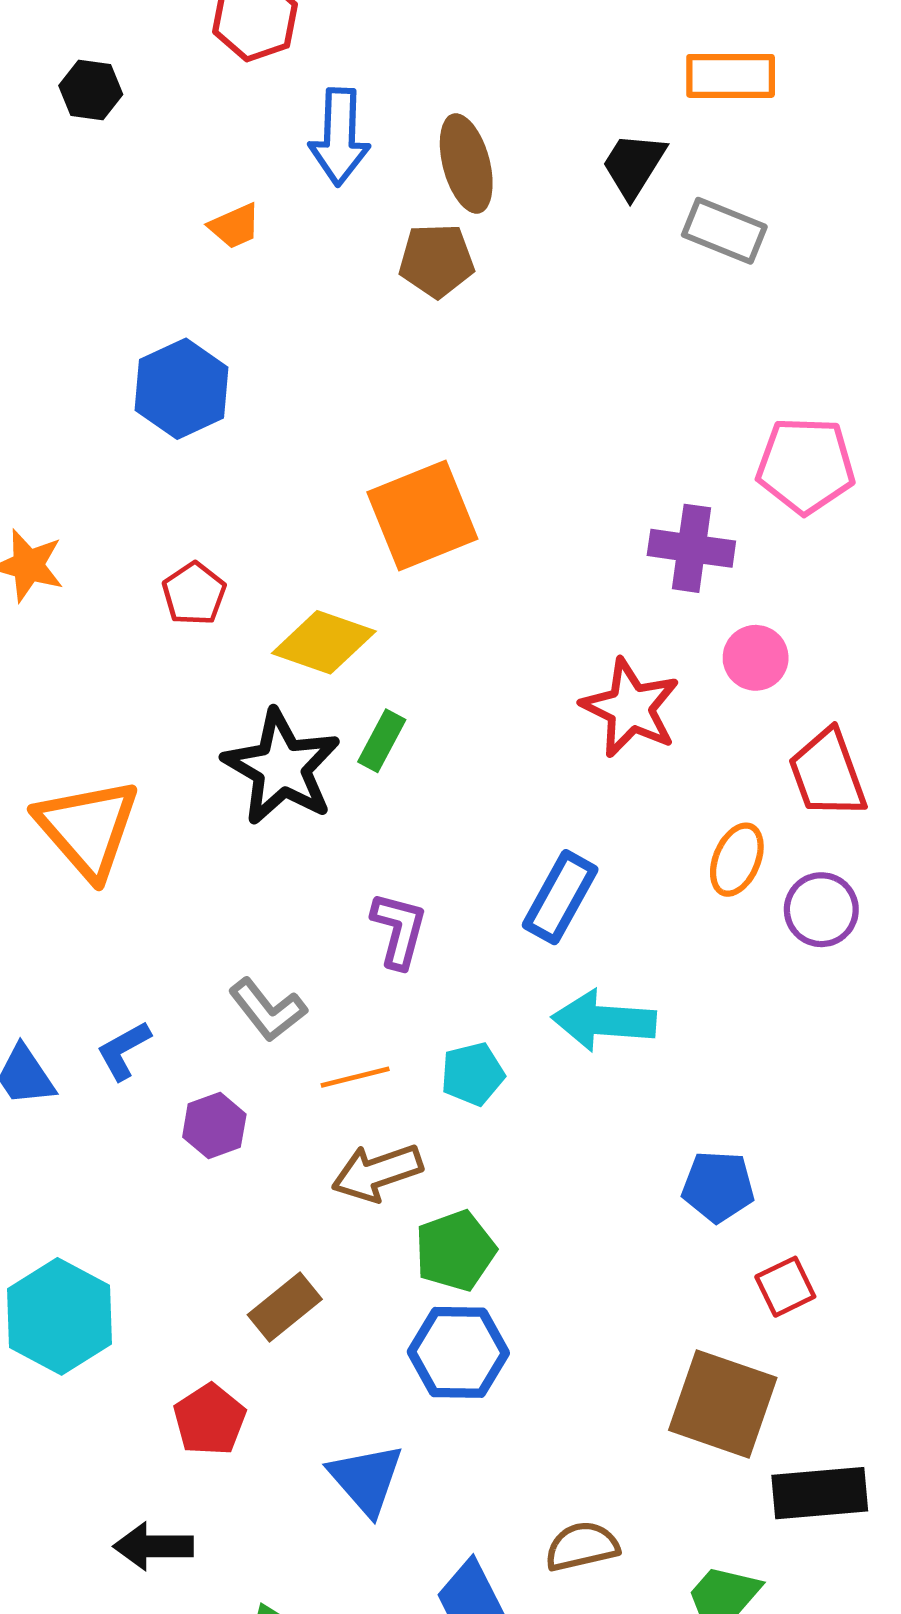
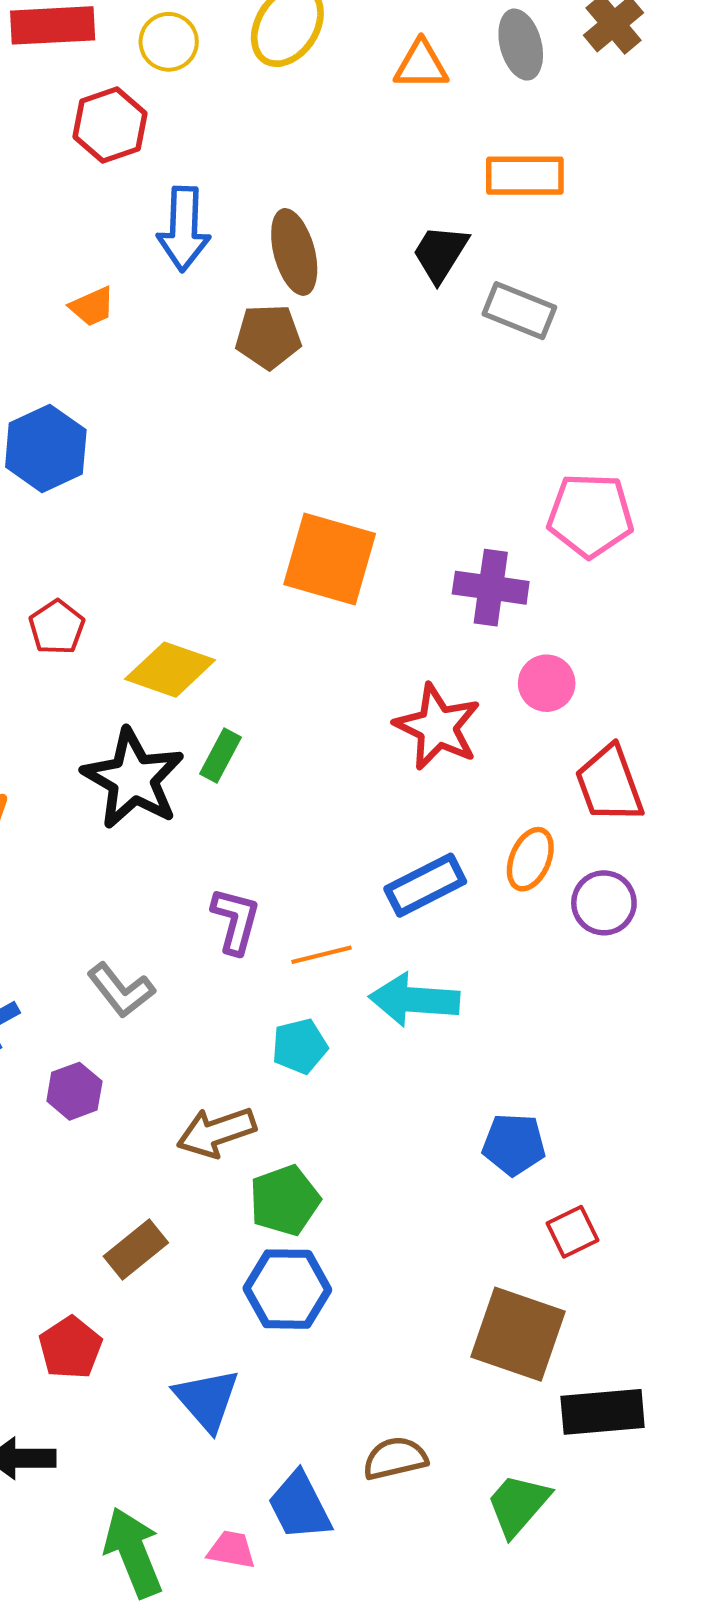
orange square: (422, 515) -> (330, 559), moved, turned 38
blue rectangle: (560, 897) -> (425, 885), moved, turned 34
orange line: (355, 1077) -> (321, 955), moved

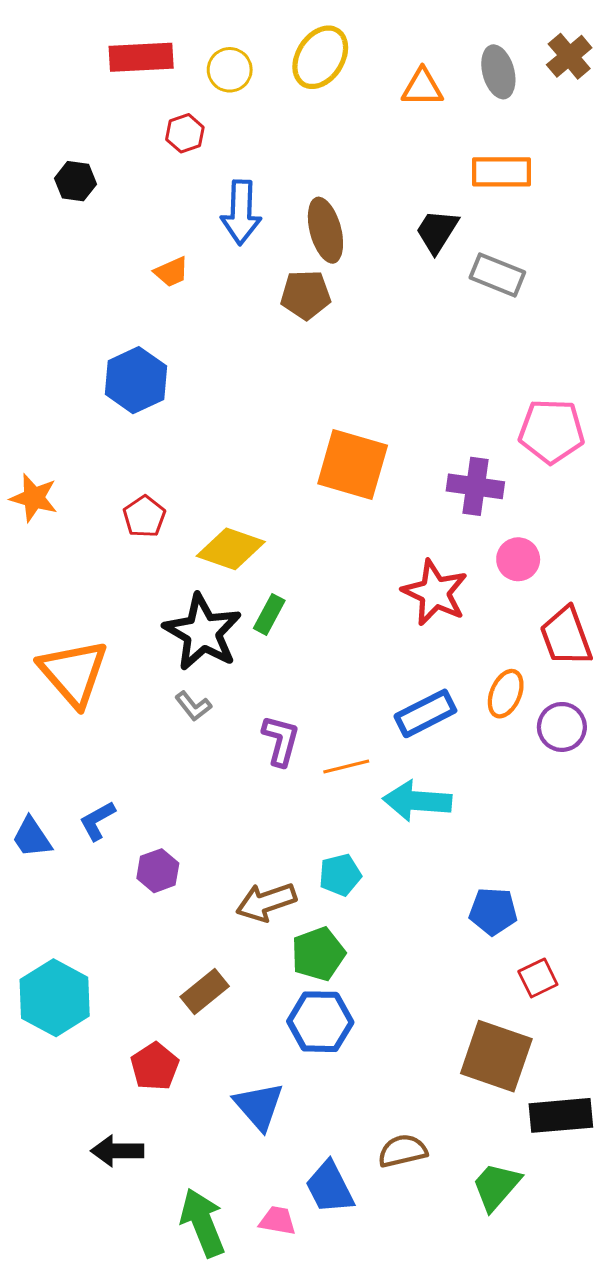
red hexagon: (110, 125) -> (185, 133), size x0.7
gray L-shape: (121, 990) -> (193, 706), moved, size x0.7
cyan pentagon: (300, 1046) -> (340, 875), moved

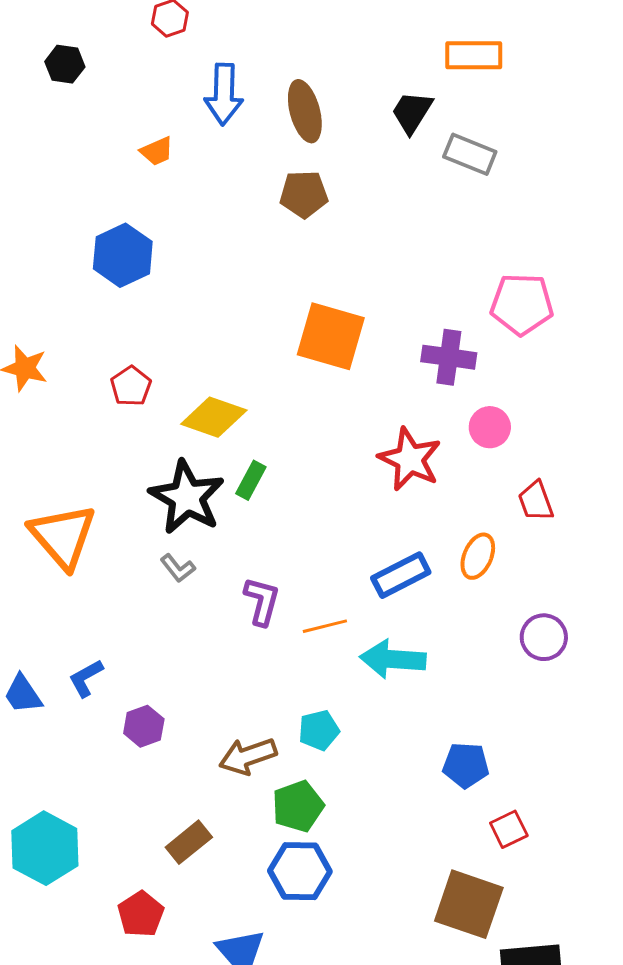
brown pentagon: (306, 295) -> (304, 194), moved
red trapezoid: (566, 636) -> (536, 501), size x0.7
purple circle: (562, 727) -> (544, 637), moved

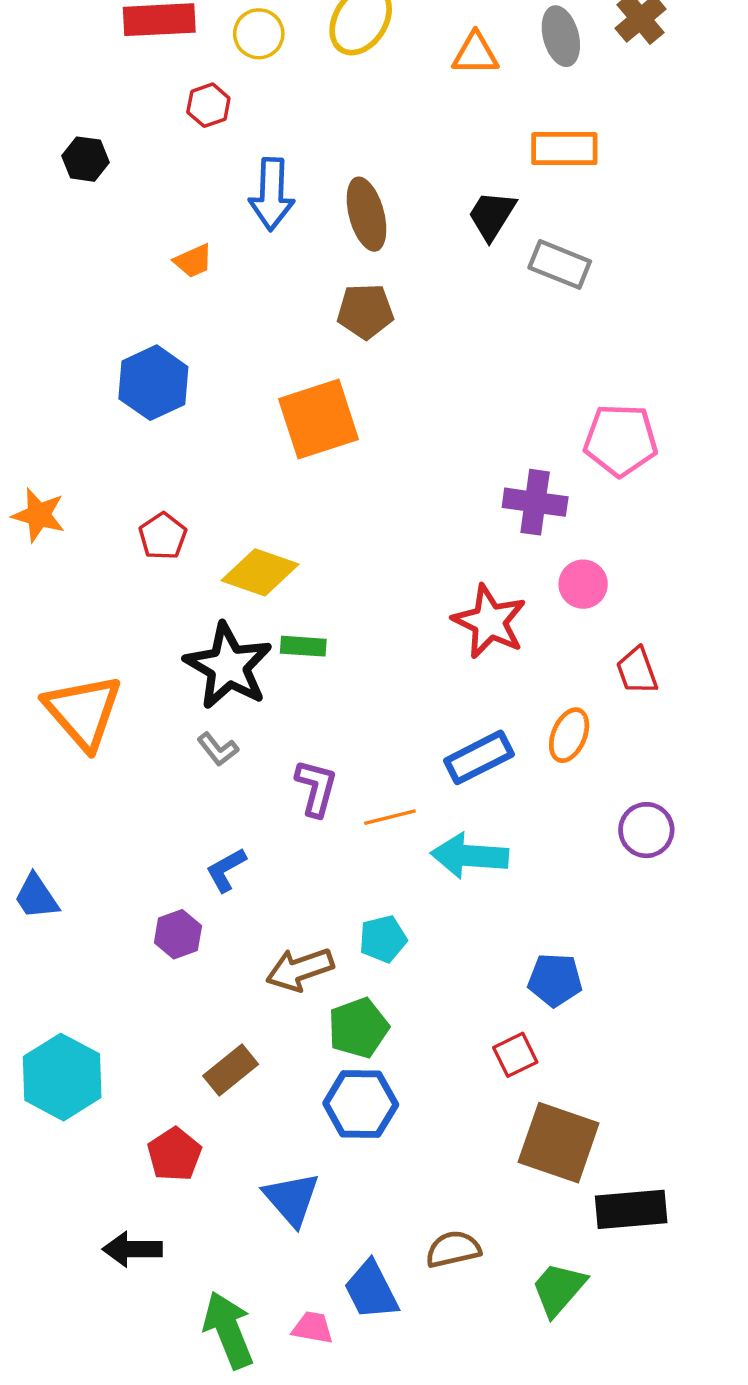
orange square: (331, 336) -> (318, 419), moved, turned -34
green rectangle: (251, 480) -> (303, 646), turned 66
blue L-shape: (86, 678) -> (226, 870), moved
red square: (509, 829) -> (515, 1055), moved

